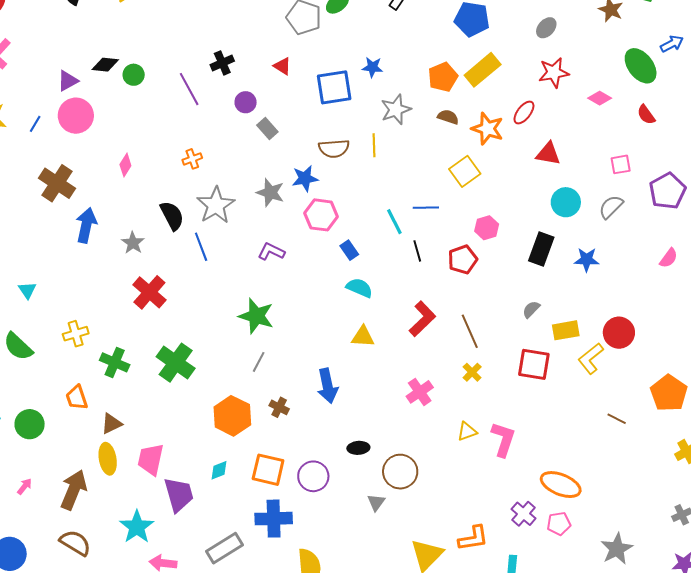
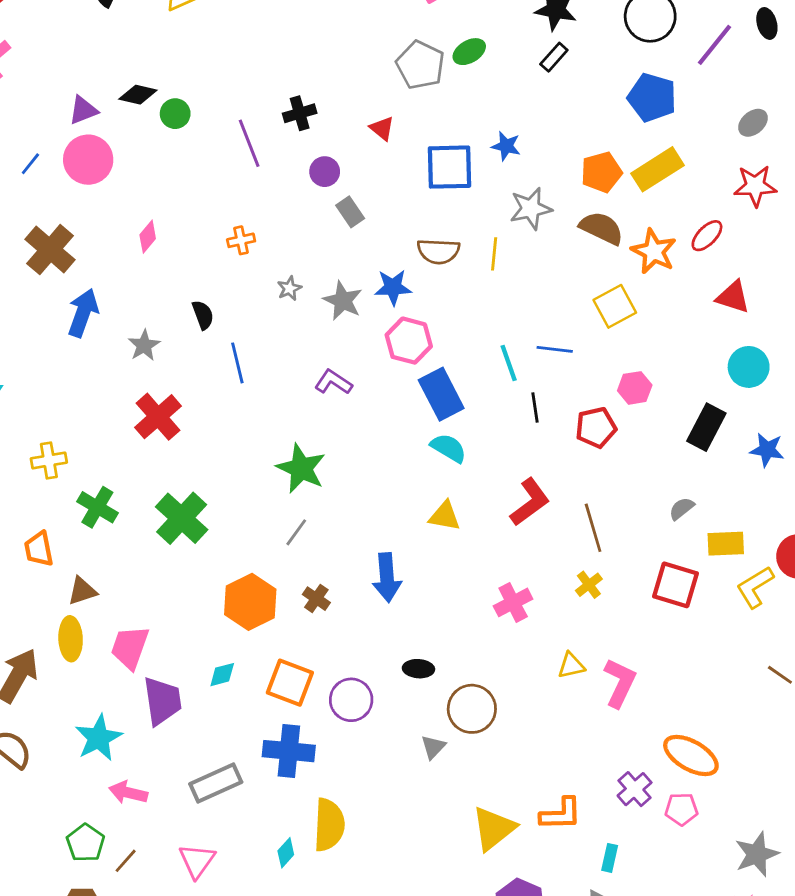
brown semicircle: (448, 117) -> (601, 228), size x1.5
gray star: (216, 205) -> (289, 288), moved, size x0.5
black semicircle: (172, 216) -> (203, 315), size x0.7
blue rectangle: (349, 250) -> (441, 394), size x1.8

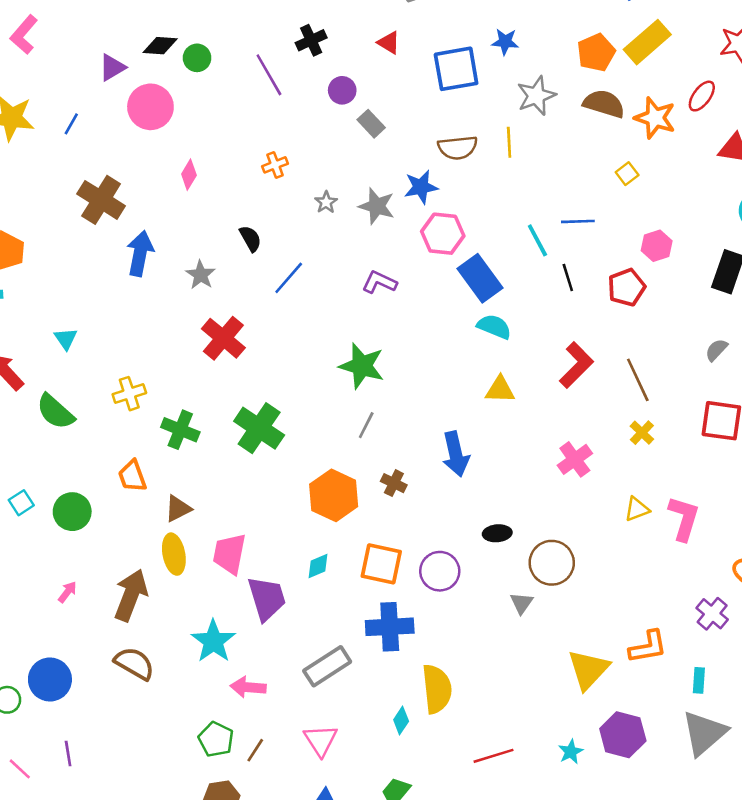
pink circle: (88, 160) -> (150, 107), moved
yellow square: (615, 306) -> (627, 174), size x0.6
blue line: (237, 363) -> (289, 278), turned 63

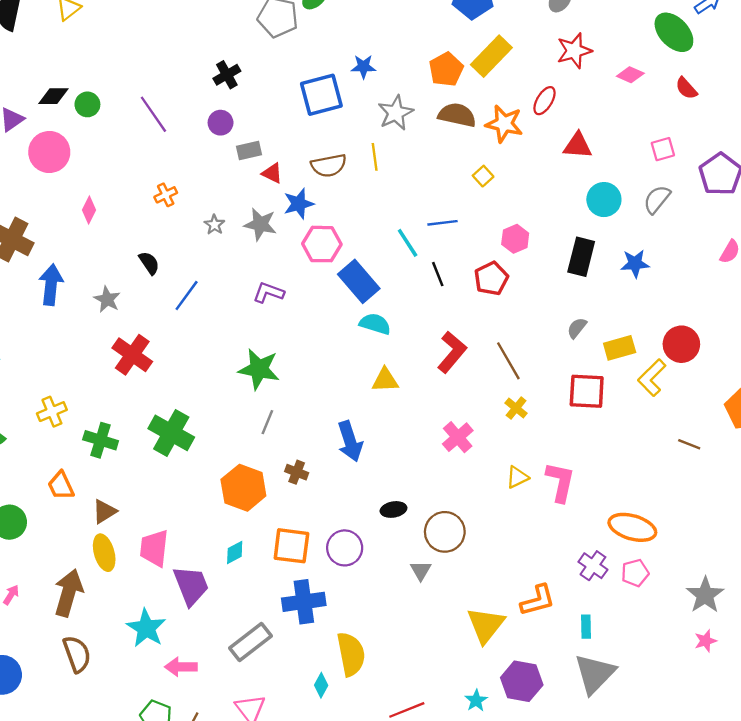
black cross: (311, 40) -> (227, 75), moved
red triangle: (389, 43) -> (272, 173), moved
gray rectangle: (371, 124) -> (249, 151), turned -55
brown semicircle: (134, 663) -> (77, 654), turned 45

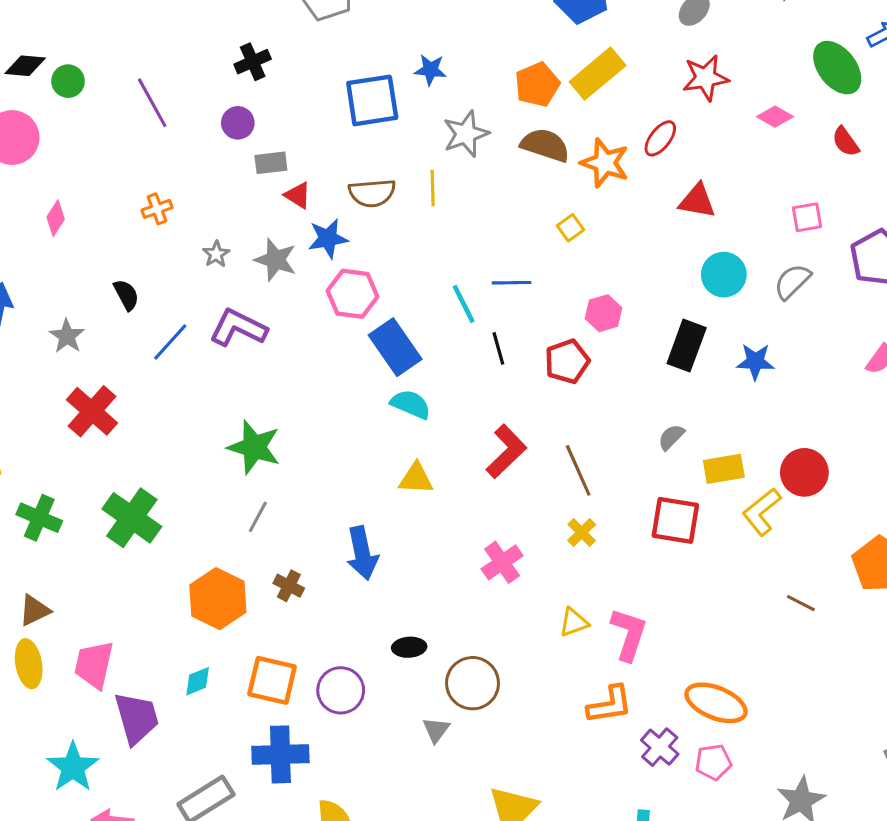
purple L-shape: (268, 293) -> (238, 328), moved, size x1.4
orange L-shape: (538, 600) -> (610, 705), moved

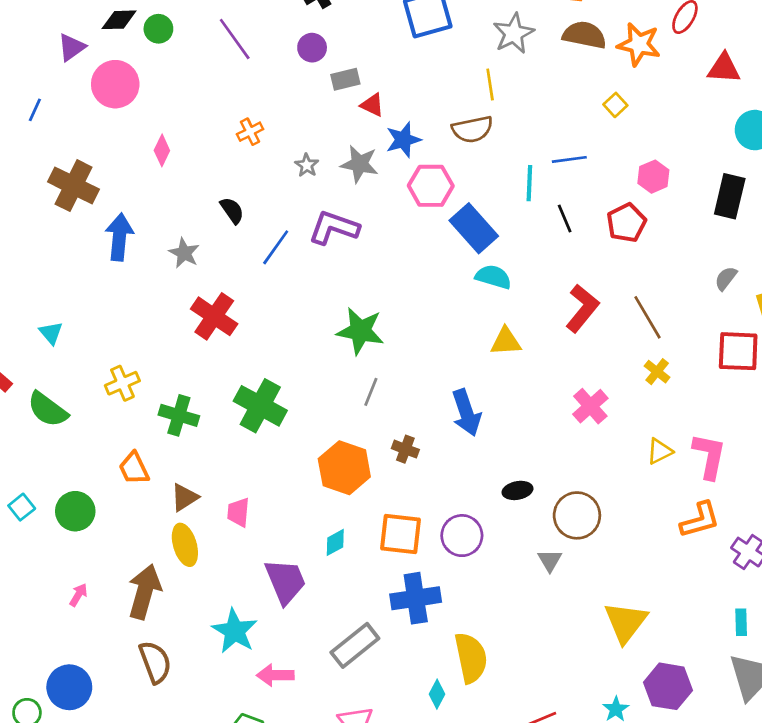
brown semicircle: (372, 193) -> (472, 129), moved
cyan line: (464, 304) -> (529, 183), turned 36
pink trapezoid: (94, 665) -> (238, 512), moved, size x0.7

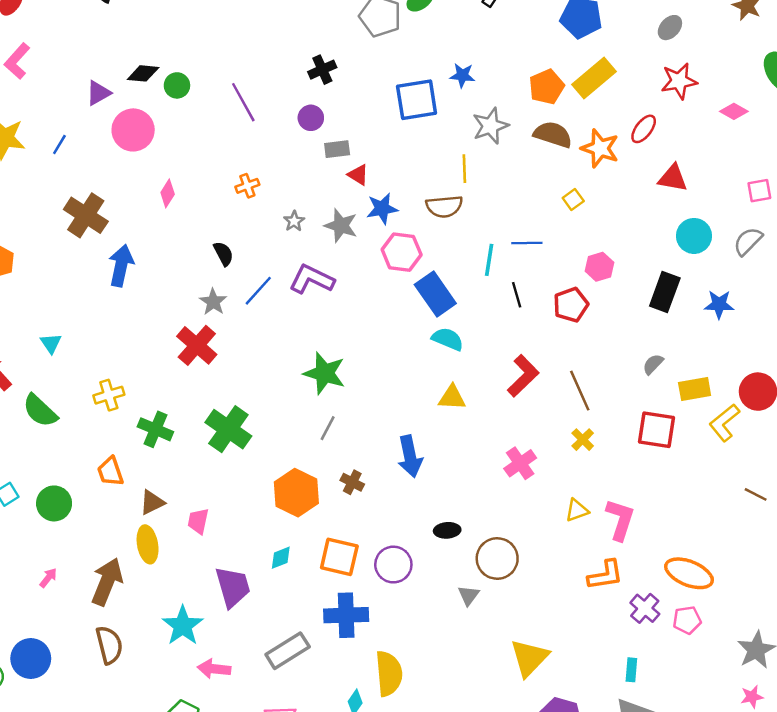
gray star: (184, 253) -> (213, 302), moved

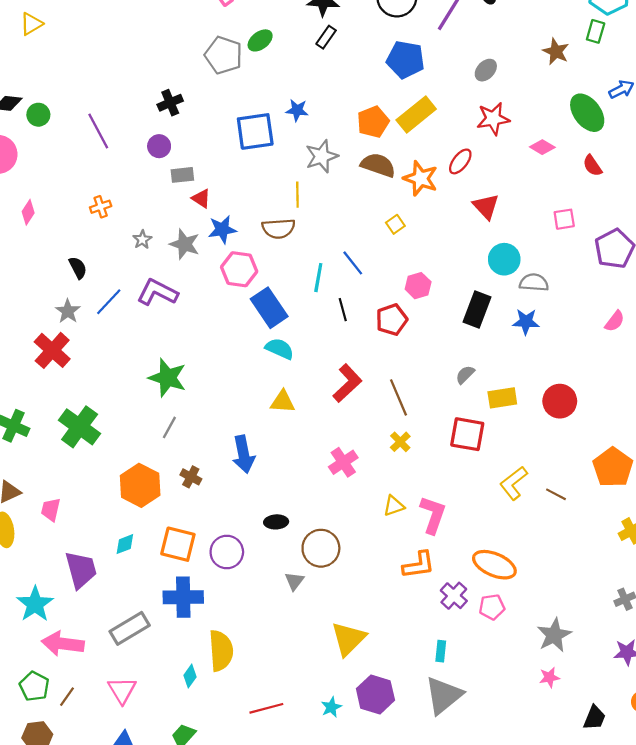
red triangle: (673, 178) -> (486, 206), turned 36
gray semicircle: (748, 241) -> (534, 283), moved, turned 48
blue line: (527, 243) -> (353, 263), turned 52
yellow L-shape: (724, 423) -> (514, 483), moved
pink arrow: (214, 669) -> (63, 644), size x1.4

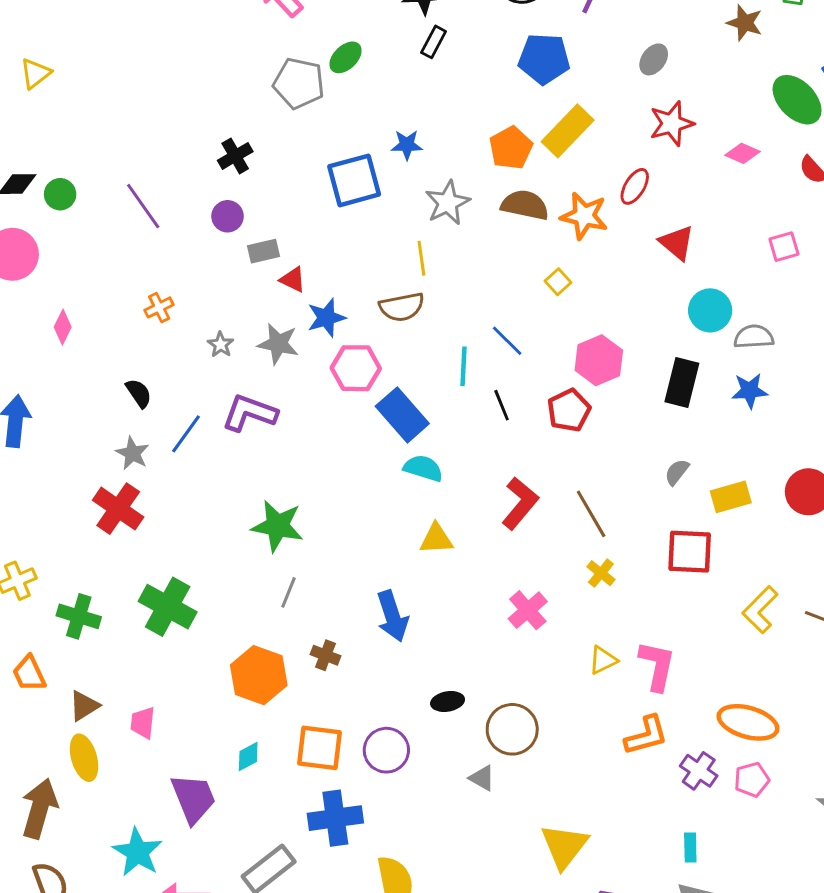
pink hexagon: (418, 286) -> (599, 360), size x1.4
gray triangle: (294, 581) -> (482, 778), turned -30

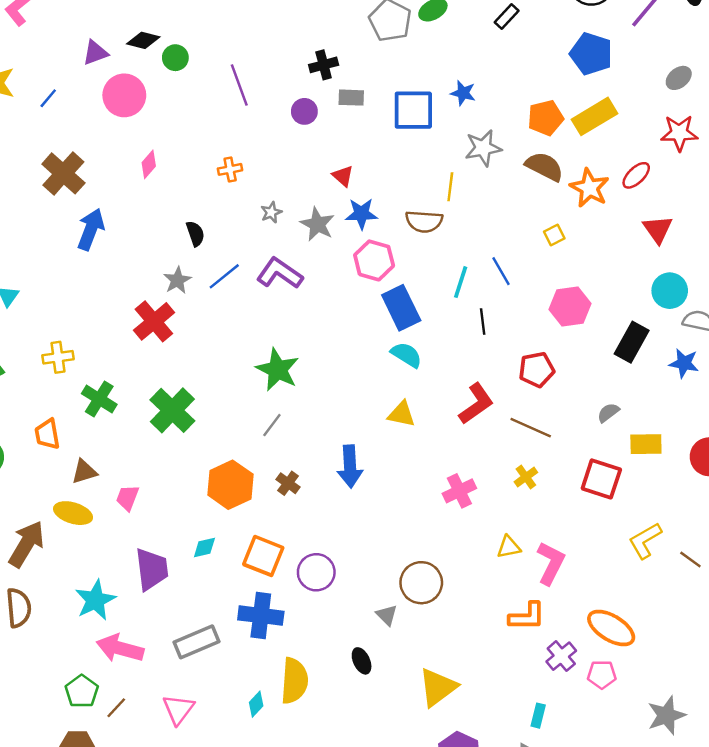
gray rectangle: (264, 251) -> (351, 98), moved
red pentagon: (569, 410) -> (537, 370), moved
brown line: (591, 514) -> (531, 428), turned -51
black ellipse: (448, 702) -> (362, 661), moved, turned 60
yellow ellipse: (84, 758) -> (73, 513), turned -72

